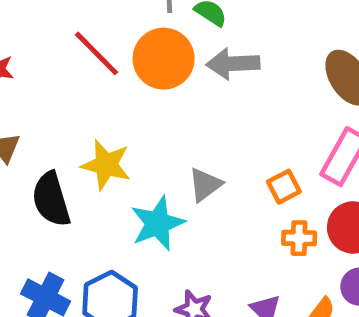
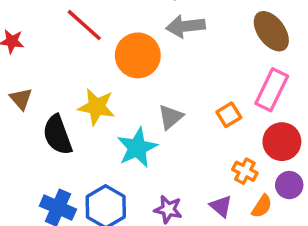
orange circle: (164, 59) -> (138, 55), moved
orange cross: (299, 238) -> (245, 171), moved, turned 30

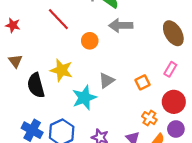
orange circle: (138, 55) -> (90, 41), size x0.6
pink rectangle: (272, 90) -> (170, 69), size x0.6

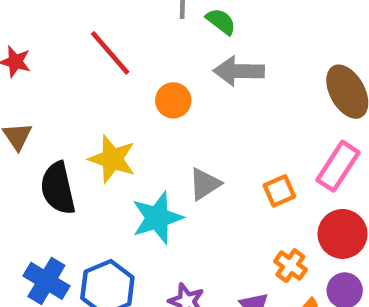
pink rectangle: (170, 69) -> (338, 166), size x1.5

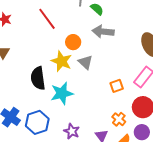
yellow star: (112, 159) -> (61, 61), moved
gray triangle: (205, 184) -> (85, 62), moved, turned -49
black semicircle: (58, 188) -> (38, 78), moved

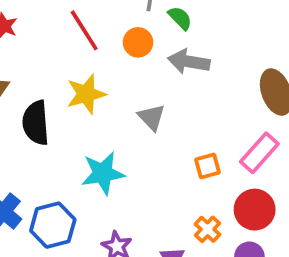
orange circle: (73, 42) -> (138, 42), moved
yellow star: (61, 61) -> (86, 94), moved, turned 30
black semicircle: (38, 78) -> (36, 123), moved

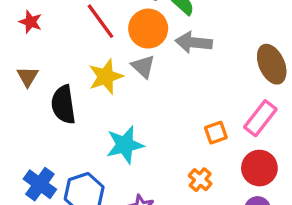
orange circle: (138, 42) -> (148, 29), size x1.5
gray triangle: (152, 117) -> (143, 66), moved
orange cross: (208, 229) -> (200, 180), moved

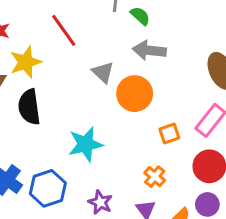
orange circle: (148, 29) -> (135, 94), moved
yellow star: (106, 77) -> (26, 62), moved

